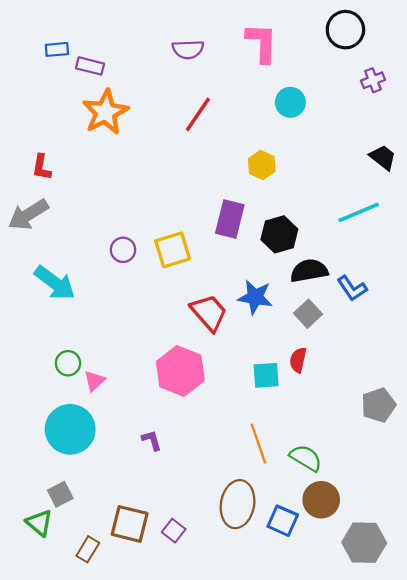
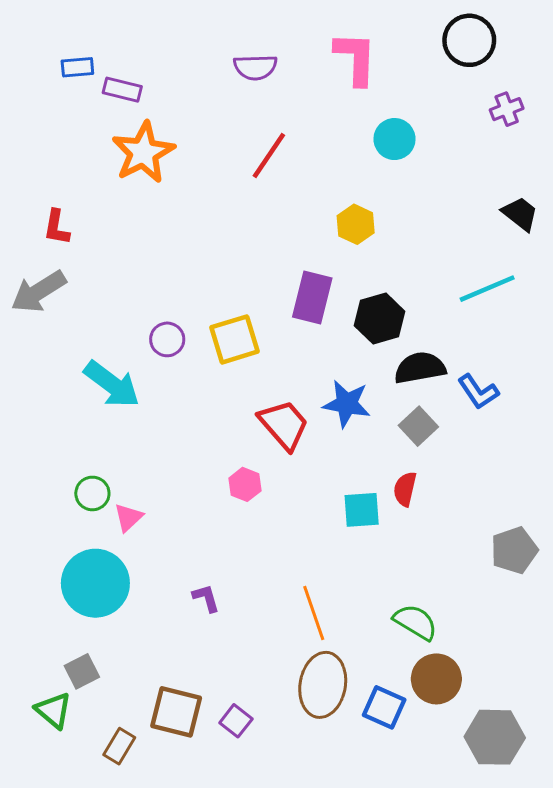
cyan arrow: (55, 283) -> (112, 384), moved
pink hexagon: (180, 371) -> (245, 484), moved, size x0.5
orange line: (258, 444) -> (314, 613), moved

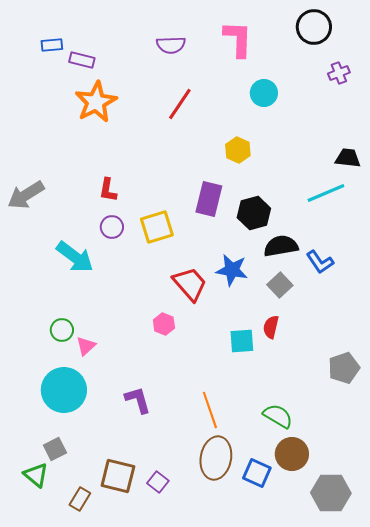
black trapezoid: (520, 214) -> (348, 158), moved, turned -32
red L-shape: (57, 227) -> (108, 190), moved
purple L-shape: (206, 598) -> (138, 400), size x1.4

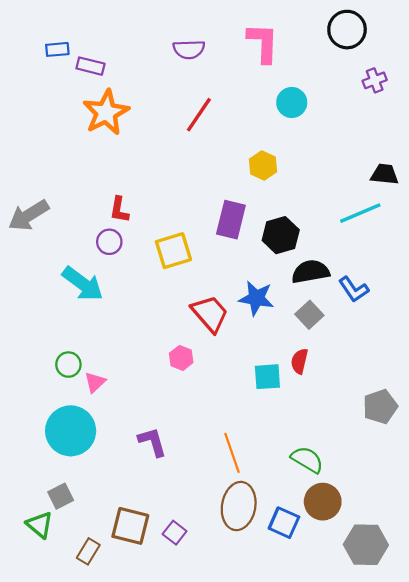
purple circle: (112, 227) -> (109, 242), moved

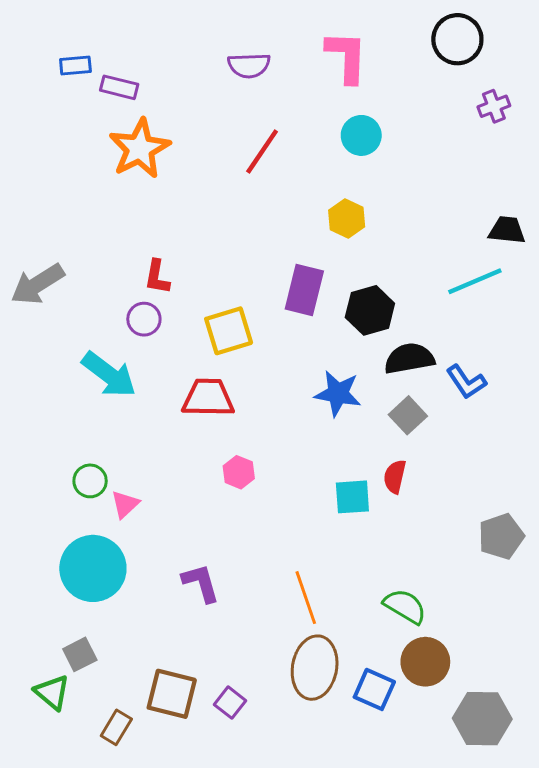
cyan circle: (292, 102) -> (361, 135), moved
red trapezoid: (210, 314) -> (208, 398), moved, turned -48

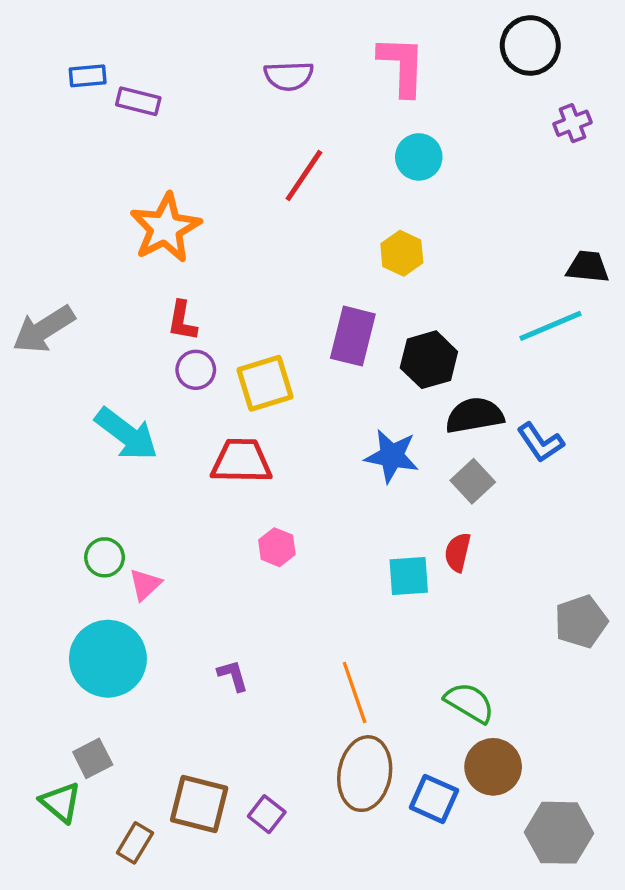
orange star: (140, 149) -> (165, 228), moved
purple circle: (144, 319) -> (196, 370), moved
purple L-shape: (201, 583) -> (233, 676), size x0.7

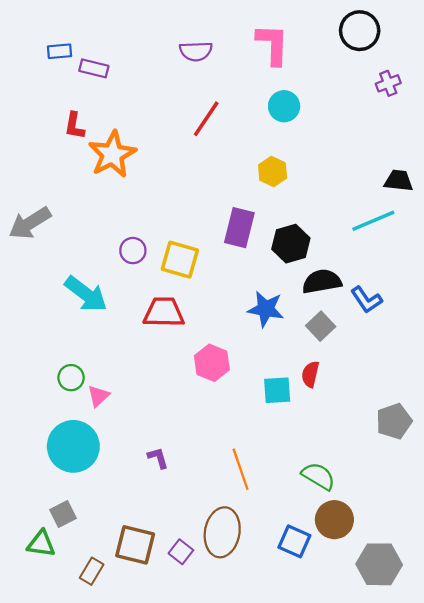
red L-shape: (182, 321) -> (74, 126), moved
yellow square: (265, 383) -> (180, 260), turned 33
pink hexagon: (277, 547) -> (212, 363), moved, size x1.4
brown ellipse: (365, 774) -> (222, 532), moved
green triangle: (61, 802) -> (41, 544), turned -32

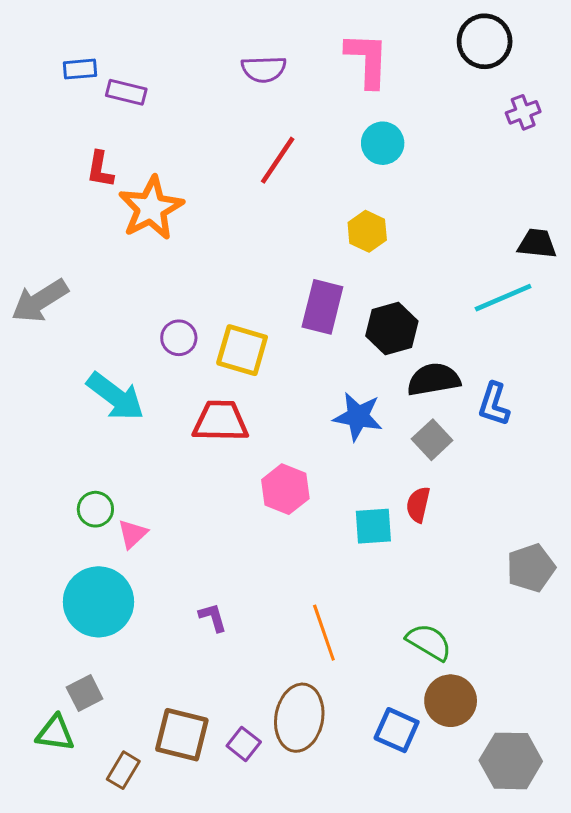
blue L-shape: (367, 300) -> (494, 404), turned 52

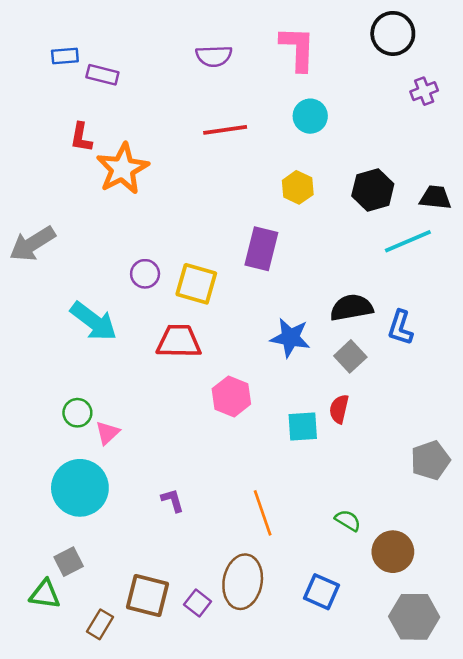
red line: (278, 160) -> (225, 130), turned 48
black hexagon: (392, 329) -> (373, 190), moved
green semicircle: (429, 642) -> (348, 520), size x0.7
brown circle: (451, 701) -> (393, 552), moved

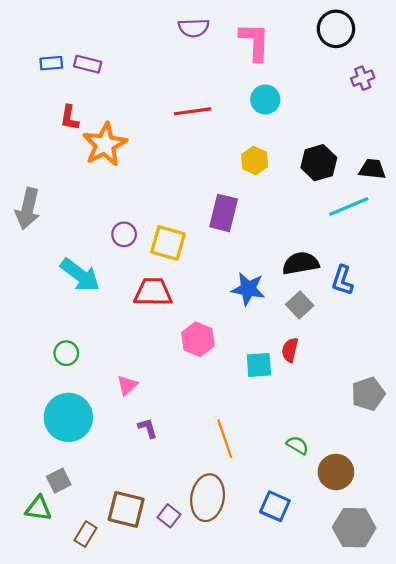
blue rectangle: (65, 56) -> (51, 63), moved
purple semicircle: (214, 56) -> (194, 28), moved
gray arrow: (32, 244) -> (28, 209), turned -45
pink triangle: (107, 433) -> (127, 385), moved

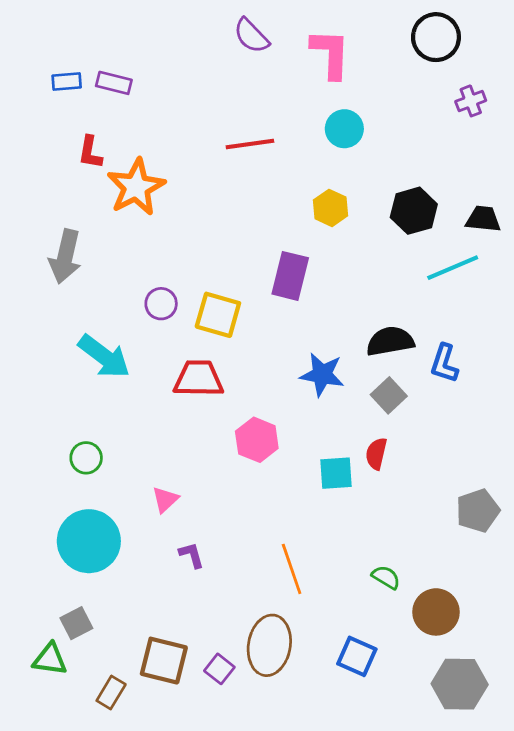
purple semicircle: (194, 28) -> (251, 36), turned 48
gray arrow: (28, 209) -> (65, 256), moved

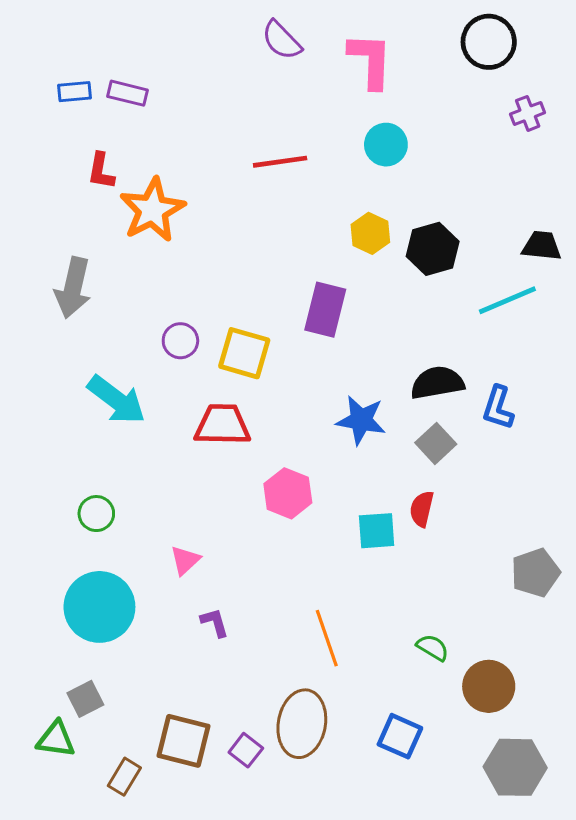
black hexagon: (414, 211) -> (433, 249), moved

